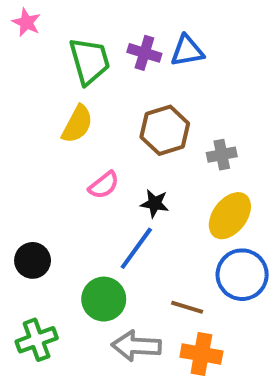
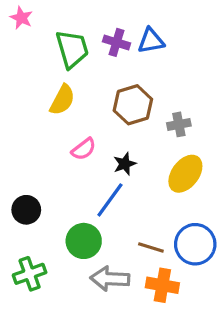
black star: (155, 203) -> (125, 164), turned -30
blue circle: (242, 275) -> (195, 244), moved

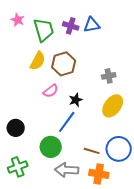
pink star: (21, 18) -> (18, 20), moved
brown hexagon: (133, 105) -> (64, 64), moved

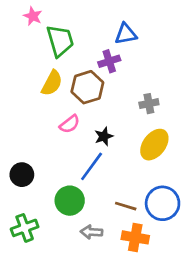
pink star: (18, 20) -> (33, 16), moved
purple cross: (71, 26) -> (109, 61), moved, turned -35
gray arrow: (67, 170) -> (92, 232), size x0.7

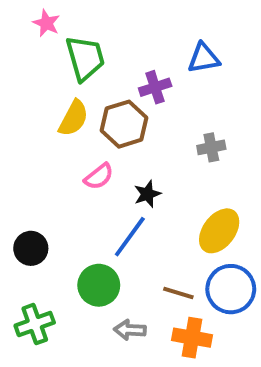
blue triangle: (126, 34) -> (204, 58), moved
yellow ellipse: (154, 145) -> (219, 231), moved

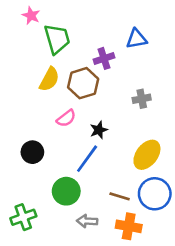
black circle: (31, 248) -> (32, 152), moved

